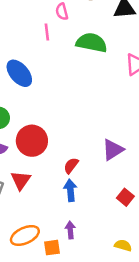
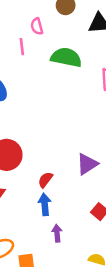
purple arrow: (70, 230) -> (57, 233), moved

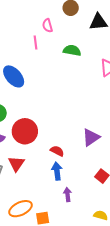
green semicircle: (66, 57) -> (72, 50), size x0.7
red semicircle: (45, 180) -> (57, 151), turned 80

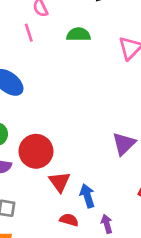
red semicircle: (57, 151) -> (69, 220), moved
red triangle: (16, 164) -> (60, 182), moved

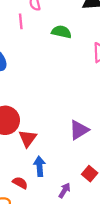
red triangle: (60, 182) -> (28, 138), moved
purple arrow: (107, 224) -> (64, 190), moved, turned 35

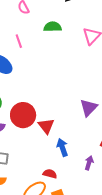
pink line: (21, 21) -> (19, 41), moved
red semicircle: (20, 183) -> (50, 174), moved

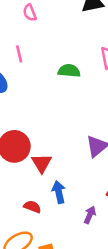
green semicircle: (53, 27) -> (69, 71), moved
red semicircle: (50, 174) -> (32, 207), moved

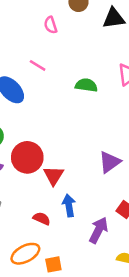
pink line: (19, 54) -> (38, 65), turned -49
purple arrow: (90, 215) -> (98, 230), size x1.5

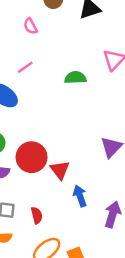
pink line: (38, 65) -> (25, 67), turned -56
red semicircle: (42, 219) -> (37, 215), moved, turned 63

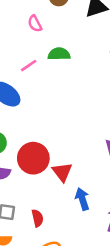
green semicircle: (75, 78) -> (59, 54), moved

